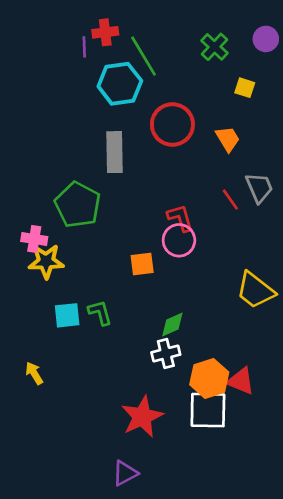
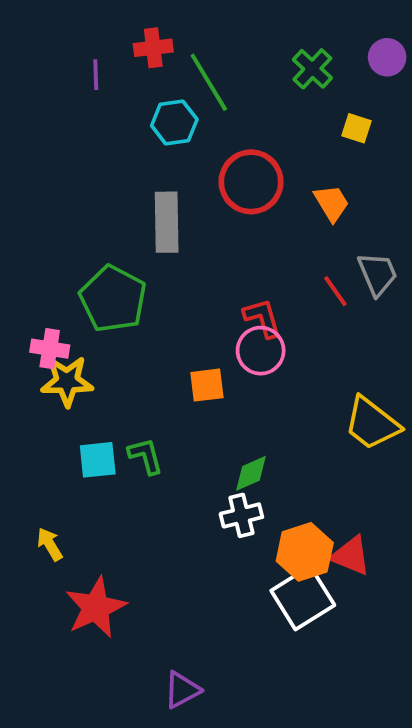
purple line: (84, 47) -> (96, 75), moved
cyan hexagon: (120, 84) -> (174, 122), size x0.7
white square: (208, 410) -> (303, 598), turned -33
red star: (142, 417) -> (96, 607), moved

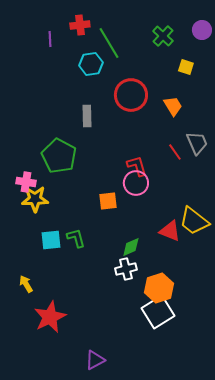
gray rectangle: (167, 222) -> (87, 116), size x0.7
red triangle: (351, 556) -> (170, 231), moved

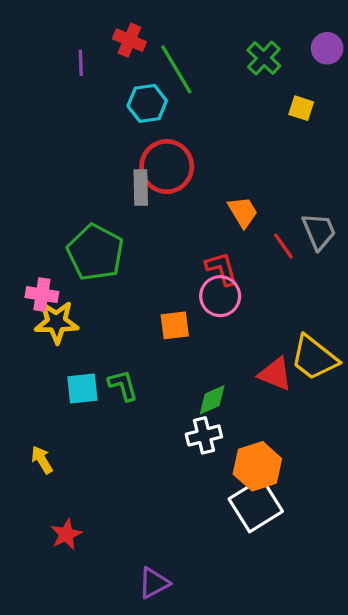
red cross: (80, 25) -> (129, 40), turned 30
red circle: (131, 95) -> (167, 167), moved
orange trapezoid: (173, 106) -> (243, 212), moved
red star: (50, 317) -> (66, 534), moved, size x0.6

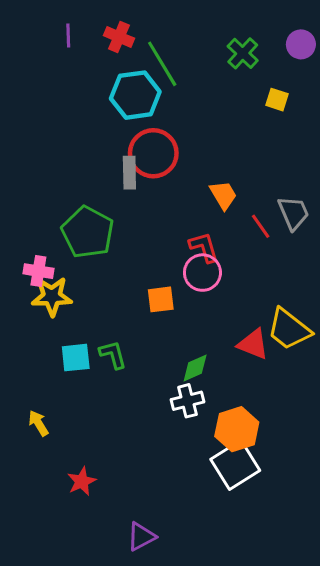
purple line: (81, 63) -> (68, 35), moved
cyan hexagon: (147, 103) -> (135, 95), size x1.4
red star: (66, 534) -> (82, 481), moved

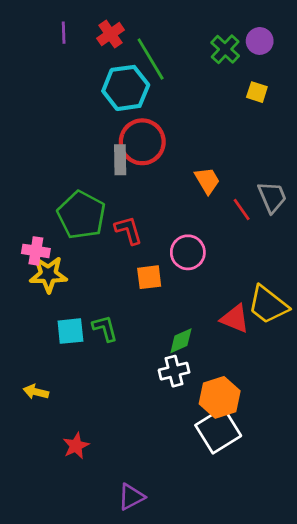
red cross: (119, 37) -> (110, 34), turned 32
purple circle: (301, 44) -> (260, 41), moved
red L-shape: (204, 247) -> (128, 230), moved
yellow arrow: (38, 423) -> (36, 392), turned -45

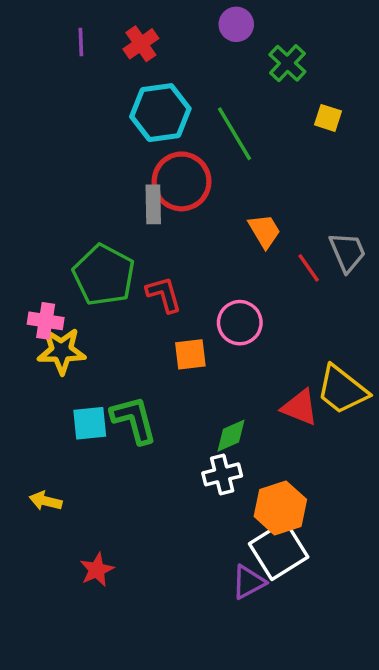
purple circle: (260, 41) -> (236, 24), moved
green line: (151, 59) -> (234, 134), moved
green L-shape: (105, 328) -> (134, 420), size x1.4
purple triangle: (131, 497) -> (249, 582), moved

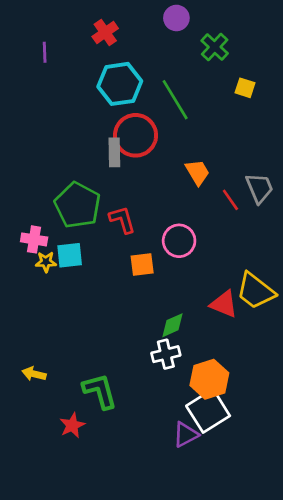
purple line: (81, 42) -> (45, 52), moved
yellow star: (62, 351) -> (46, 262), size x0.6
green L-shape: (134, 420) -> (100, 391), moved
cyan square: (90, 423) -> (70, 255), moved

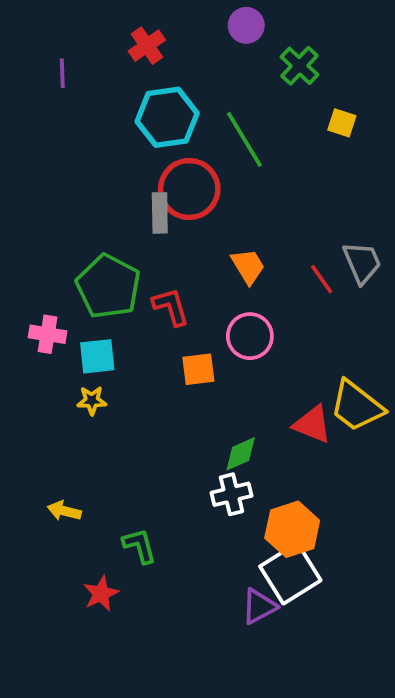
orange trapezoid: (198, 172) -> (248, 266), moved
yellow star: (46, 262) -> (92, 400), moved
yellow arrow: (34, 374) -> (64, 511), moved
green L-shape: (100, 391) -> (140, 546), size x0.7

